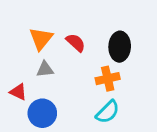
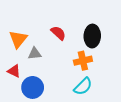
orange triangle: (41, 39) -> (18, 39), moved

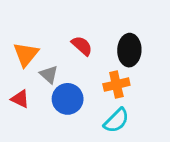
gray triangle: (35, 53) -> (49, 74), turned 48
blue circle: (33, 87) -> (68, 99), moved

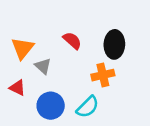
blue circle: (68, 99) -> (51, 106), moved
cyan semicircle: (116, 120) -> (88, 107), moved

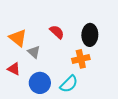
orange triangle: (23, 48) -> (18, 38), turned -30

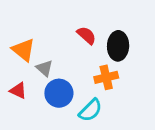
red semicircle: (57, 32) -> (87, 35), moved
blue circle: (40, 83) -> (59, 93), moved

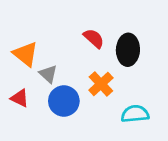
orange cross: (106, 77) -> (101, 84), moved, turned -30
cyan semicircle: (90, 110) -> (135, 114), moved, turned -140

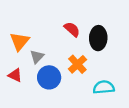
orange triangle: (25, 54) -> (20, 41), turned 30
gray triangle: (48, 74) -> (37, 57), turned 32

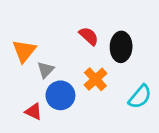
red triangle: (15, 75) -> (34, 112), moved
cyan semicircle: (104, 87) -> (140, 97), moved, turned 135

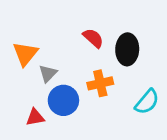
orange cross: (95, 79) -> (100, 83), turned 30
red triangle: (34, 112) -> (35, 117), turned -36

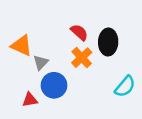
orange triangle: (25, 54) -> (21, 46), turned -45
orange cross: (100, 83) -> (82, 58), moved, turned -30

